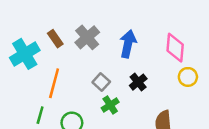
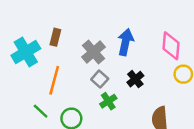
gray cross: (87, 37) -> (94, 52), moved
brown rectangle: (55, 39) -> (55, 37), turned 49
green line: (40, 115) -> (41, 111), turned -63

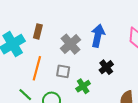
gray square: (100, 79) -> (63, 71), moved, turned -32

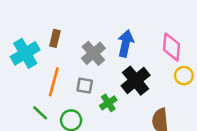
black cross: (106, 67) -> (136, 81), size x1.6

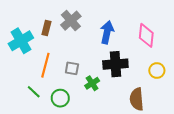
gray cross: (93, 53) -> (71, 21), moved
yellow circle: (184, 76) -> (157, 70), moved
black cross: (136, 81) -> (115, 64), turned 35

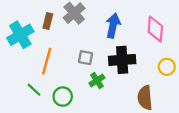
gray square: (72, 68) -> (86, 58), moved

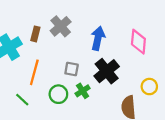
black cross: (122, 60) -> (107, 71), turned -35
yellow circle: (167, 67) -> (149, 87), moved
green circle: (63, 97) -> (58, 94), moved

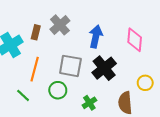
gray square: (72, 69) -> (70, 66), size x1.6
green cross: (83, 91) -> (89, 103), moved

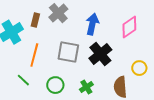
pink diamond: (135, 40) -> (129, 27), turned 50
green circle: (58, 90) -> (55, 85), moved

